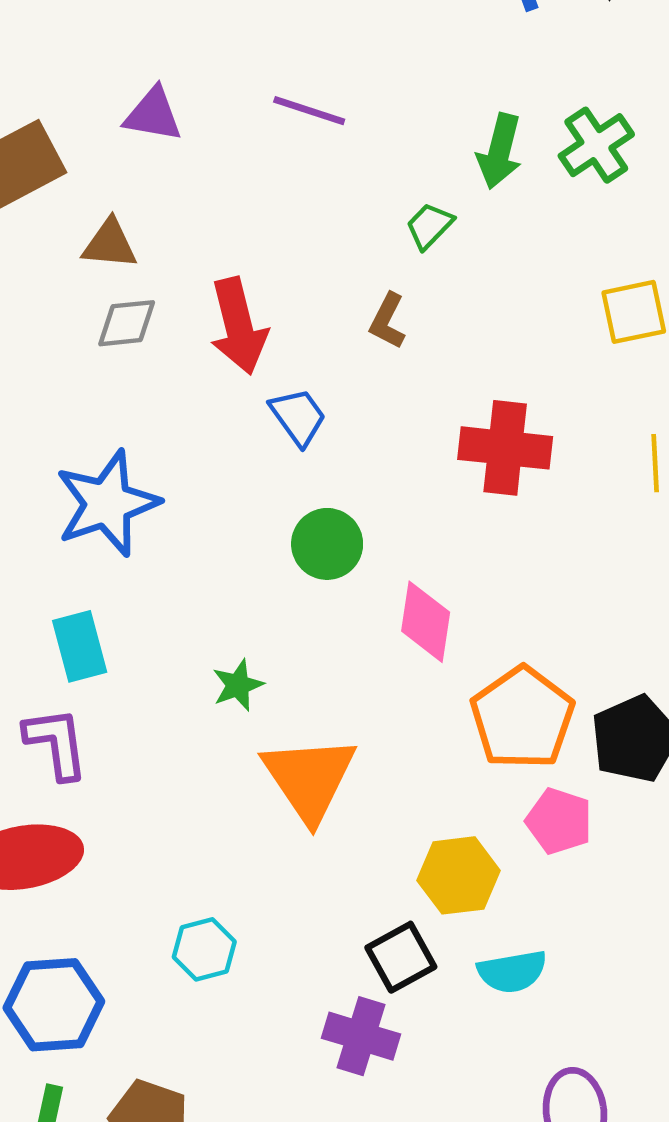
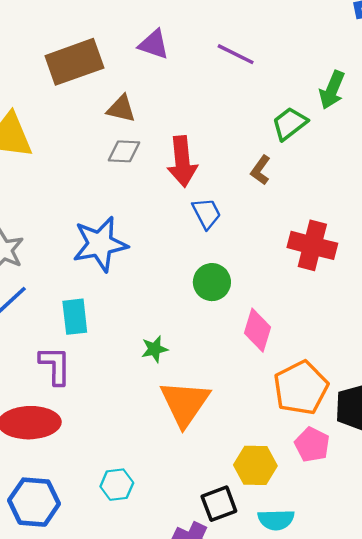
green trapezoid: (429, 226) -> (290, 124), size x1.4

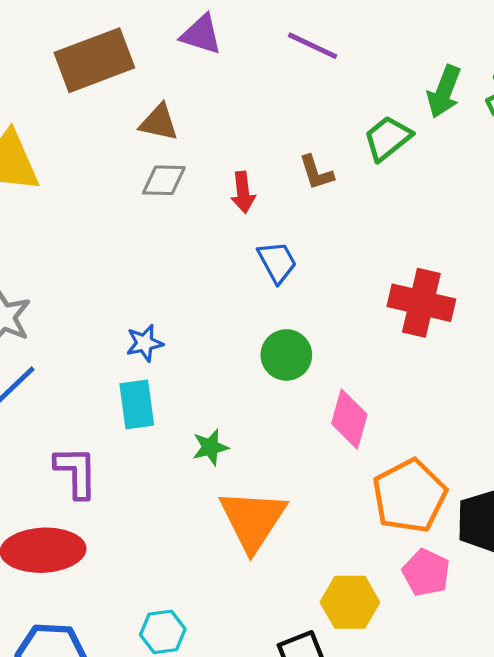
red arrow: (182, 161) -> (243, 192), size x0.6
brown L-shape: (261, 170) -> (316, 172), moved, turned -52
blue star: (100, 244) -> (145, 343), moved, size x0.5
cyan rectangle: (75, 317) -> (137, 404), moved

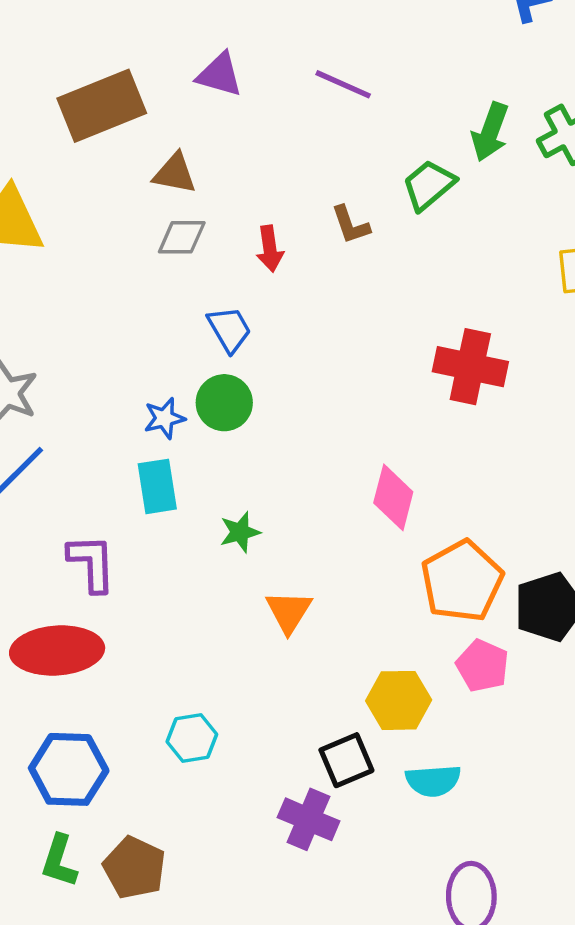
blue trapezoid: (277, 262) -> (229, 329), moved
green circle: (286, 355) -> (224, 403), moved
orange triangle: (253, 520) -> (289, 612), size x0.6

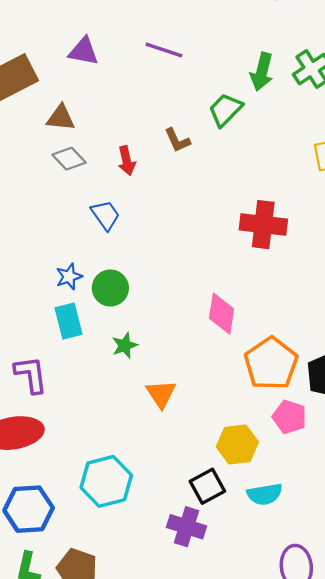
gray diamond: (182, 237) -> (69, 159), turned 52
green circle: (224, 403) -> (110, 288), moved
cyan hexagon: (192, 738) -> (106, 481), size x1.6

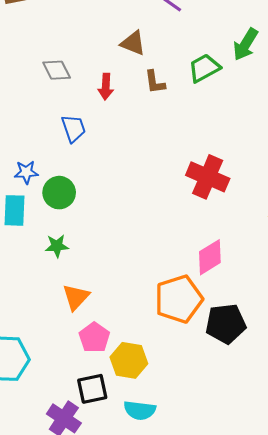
brown triangle: (61, 118) -> (133, 43), moved
pink diamond: (222, 314) -> (210, 257), moved, turned 33
pink pentagon: (289, 417) -> (94, 338), moved

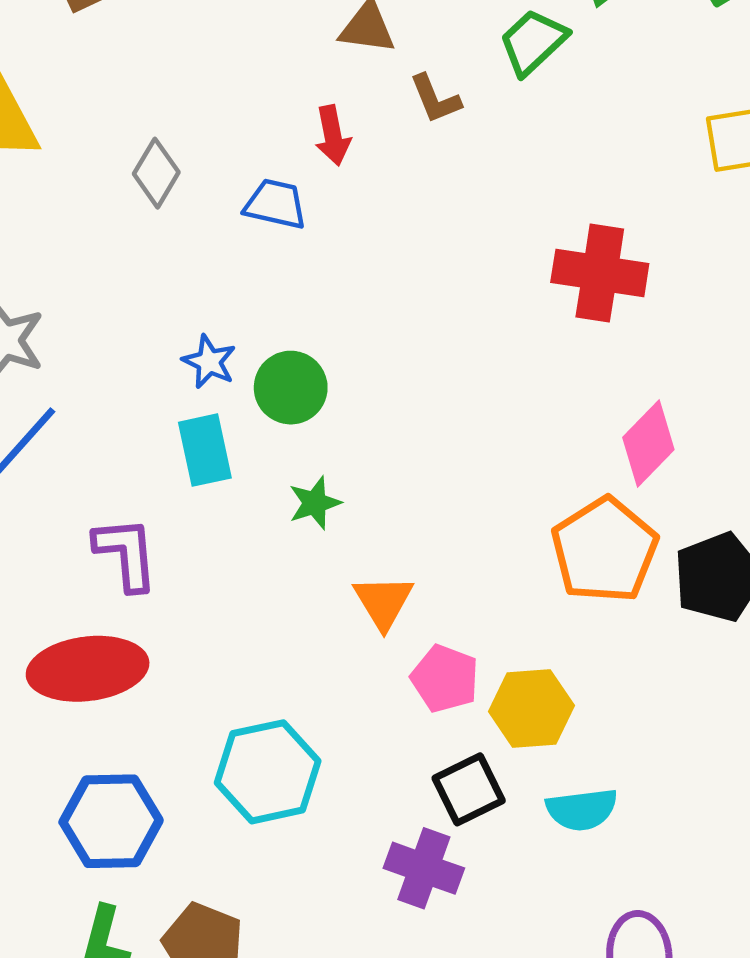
gray diamond: (57, 70) -> (156, 173), moved, turned 72
blue trapezoid: (74, 128) -> (275, 204), moved, turned -44
blue star: (26, 172) -> (209, 362), turned -30

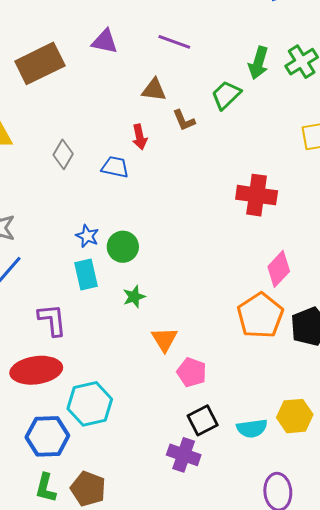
yellow hexagon: (531, 708) -> (295, 416), moved
cyan hexagon: (268, 772) -> (90, 404), moved

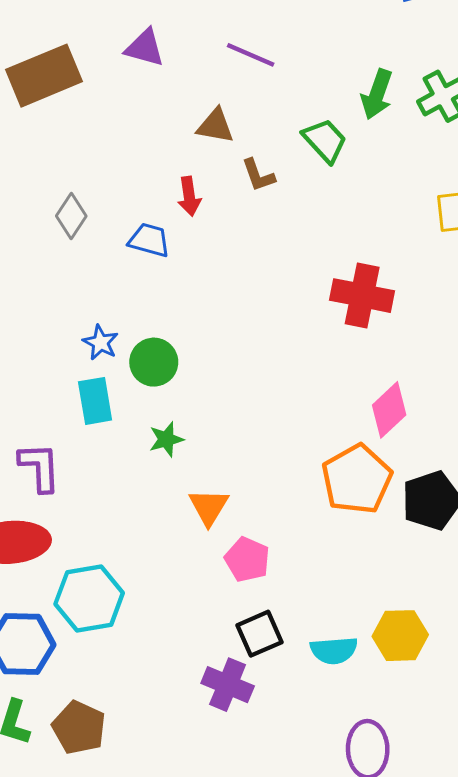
green trapezoid: (226, 95) -> (325, 140), turned 88

